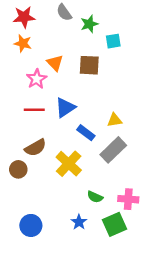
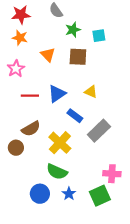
green star: (89, 24) -> (73, 30), moved
pink star: (37, 79) -> (16, 69), moved
yellow triangle: (114, 120) -> (91, 92), moved, turned 32
green semicircle: (95, 197) -> (57, 172), moved, size x1.5
blue circle: (31, 225) -> (40, 194), moved

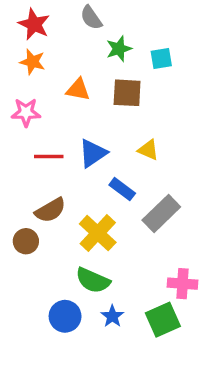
red star: (21, 15) -> (34, 24), turned 30
orange triangle: (48, 55) -> (78, 90), turned -35
pink star: (16, 69) -> (26, 112), turned 30

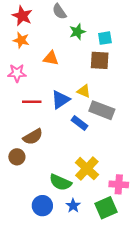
brown square: (127, 93) -> (100, 60), moved
yellow triangle: (148, 150) -> (84, 91), moved
gray rectangle: (161, 213) -> (102, 110), moved, turned 65
yellow cross: (98, 233) -> (87, 169), moved

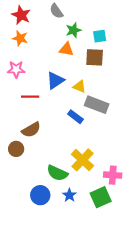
orange triangle: (51, 58) -> (66, 49), moved
blue triangle: (60, 100) -> (55, 80), moved

